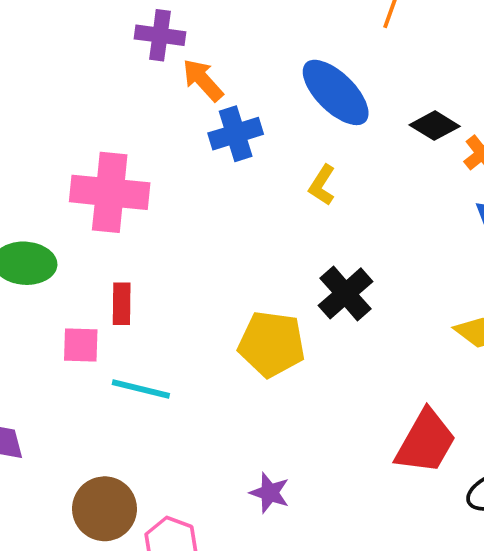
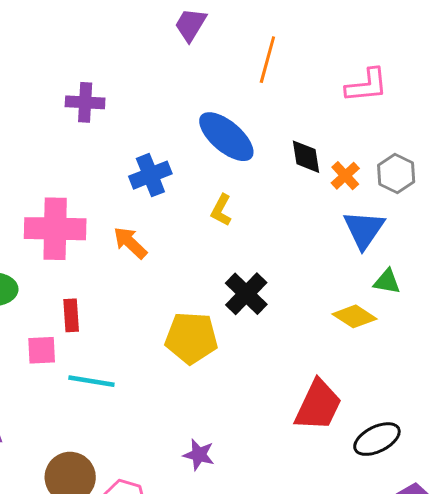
orange arrow: (203, 80) -> (130, 243), moved
black diamond: (435, 126) -> (306, 157), turned 54

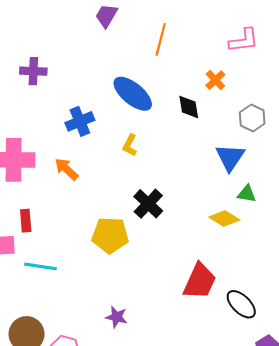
pink L-shape: (367, 85) -> (244, 40), moved
orange cross: (345, 176) -> (215, 80), moved
black ellipse: (377, 439) -> (241, 304), turned 72

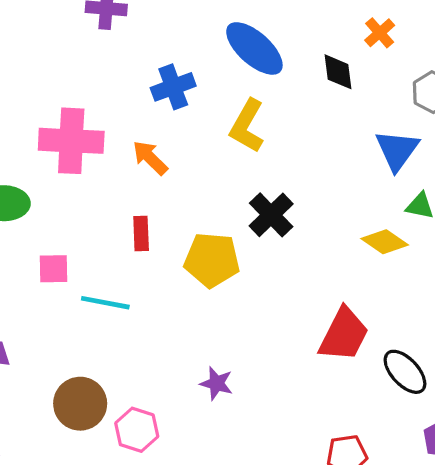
yellow L-shape: (130, 145) -> (247, 126), size x1.6
red rectangle: (26, 221) -> (141, 234), moved

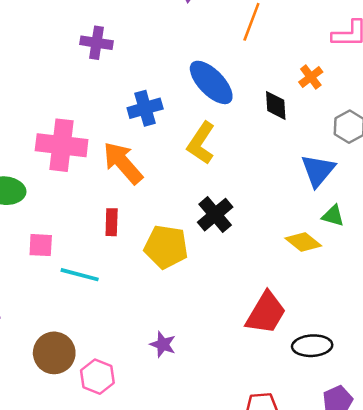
orange arrow: (150, 158) -> (123, 163), size x1.5
black ellipse: (405, 372) -> (312, 346), turned -54

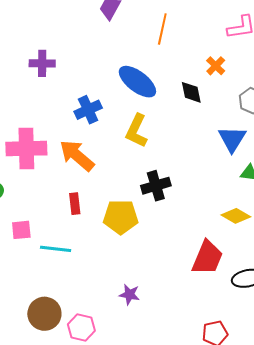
black cross: (215, 215) -> (156, 186), turned 32
yellow diamond: (303, 242) -> (236, 216), moved

